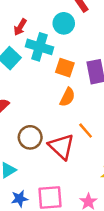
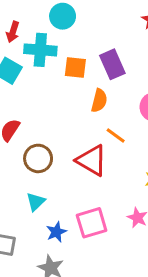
orange semicircle: (67, 97) -> (99, 101), moved
brown circle: (30, 137) -> (38, 158), moved

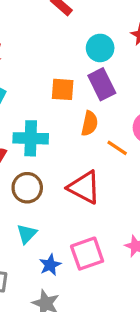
cyan circle: (63, 16) -> (100, 48), moved
cyan cross: (40, 50) -> (31, 138), moved
orange line: (116, 135) -> (117, 148), moved

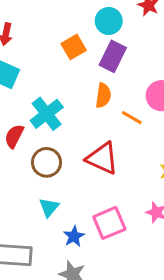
purple rectangle: (102, 84) -> (113, 56), turned 56
orange square: (63, 89) -> (74, 47), moved, turned -30
cyan cross: (31, 138) -> (47, 114), turned -36

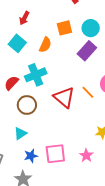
orange square: (74, 47) -> (64, 28), moved
orange semicircle: (103, 95) -> (45, 45), moved
red triangle: (102, 158) -> (64, 97), moved

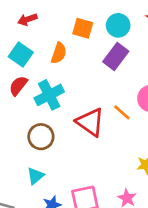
red arrow: (24, 18) -> (27, 19), turned 48
orange square: (64, 28) -> (83, 28), turned 35
red semicircle: (11, 83) -> (18, 86), moved

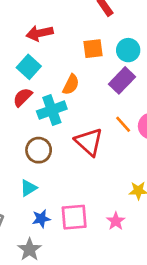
red arrow: (27, 19) -> (40, 33), size x1.4
orange square: (83, 28) -> (93, 49), turned -30
orange semicircle: (59, 53) -> (71, 84), moved
orange line: (122, 112) -> (123, 124), moved

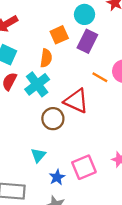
orange square: (93, 49) -> (59, 35), moved
brown circle: (39, 150) -> (53, 119), moved

